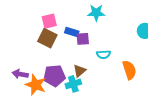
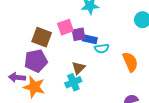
pink square: (49, 21) -> (65, 27), moved
blue rectangle: (72, 32) -> (90, 39), moved
purple pentagon: (54, 76) -> (36, 61), moved

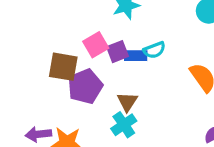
cyan semicircle: (102, 48) -> (154, 50), moved
purple pentagon: (36, 61) -> (85, 86), moved

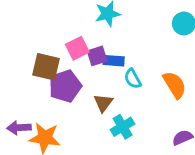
cyan semicircle: (154, 50) -> (133, 79), moved, turned 78
cyan cross: (124, 125) -> (123, 127), moved

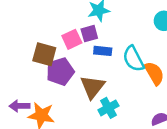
purple square: (97, 56) -> (89, 34), moved
cyan semicircle: (133, 79) -> (133, 59), moved, size x1.5
brown triangle: (103, 103) -> (92, 87), size x1.5

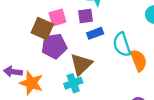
pink square: (72, 39) -> (57, 17), moved
blue rectangle: (103, 51) -> (95, 33), turned -35
cyan cross: (108, 108) -> (73, 83), moved

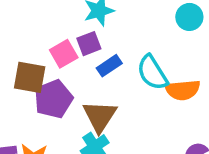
pink square: (57, 17) -> (64, 54), moved
orange semicircle: (139, 60) -> (183, 90), turned 120

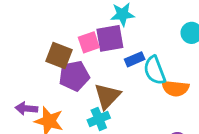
purple square: (89, 44) -> (110, 38), size x1.5
blue rectangle: (109, 66) -> (135, 59), moved

